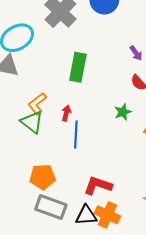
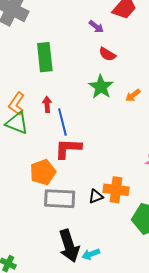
green star: (123, 112) -> (101, 87), size x1.4
red L-shape: (98, 185) -> (68, 148), moved
black triangle: (86, 215) -> (96, 196), size x0.7

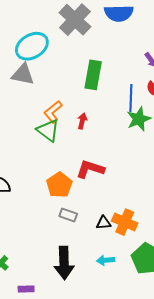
blue line: (62, 122) -> (131, 98), moved
orange pentagon: (43, 172) -> (59, 185), turned -30
gray rectangle: (60, 199) -> (68, 215), size x0.6
cyan arrow: (91, 254) -> (106, 260), moved

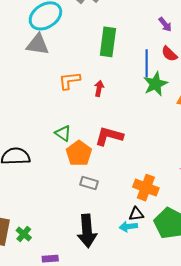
orange L-shape: (53, 112) -> (69, 81), turned 35
green triangle: (48, 130) -> (63, 133), moved, size x0.7
black triangle: (104, 223) -> (136, 214), moved

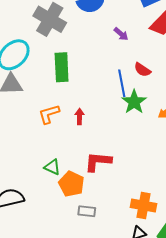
purple arrow: (165, 24) -> (121, 34), moved
green rectangle: (108, 42) -> (62, 67), moved

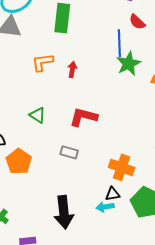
red semicircle: (142, 70) -> (137, 22), moved
orange pentagon: (71, 184) -> (19, 161), moved
gray rectangle: (87, 211) -> (69, 152), moved

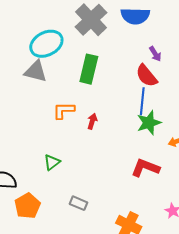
red semicircle: (137, 22) -> (147, 76), moved, size x1.4
green triangle: (37, 115) -> (52, 162), turned 42
red L-shape: (83, 117) -> (145, 168), moved

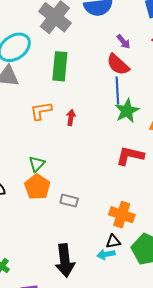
orange pentagon: (27, 206) -> (37, 187), moved

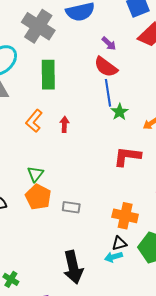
orange L-shape: (41, 111) -> (34, 121), turned -35
green star: (127, 111) -> (120, 112), size x0.7

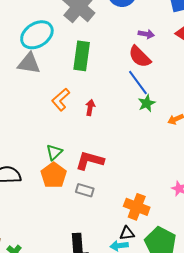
purple arrow: (109, 44) -> (146, 34), turned -42
blue line: (108, 93) -> (138, 83), turned -36
red L-shape: (127, 156) -> (90, 161), moved

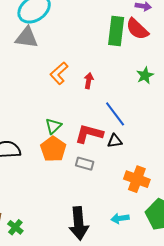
green rectangle: (82, 56) -> (116, 31), moved
blue line: (138, 83) -> (115, 114), moved
black triangle: (127, 233) -> (115, 141), moved

